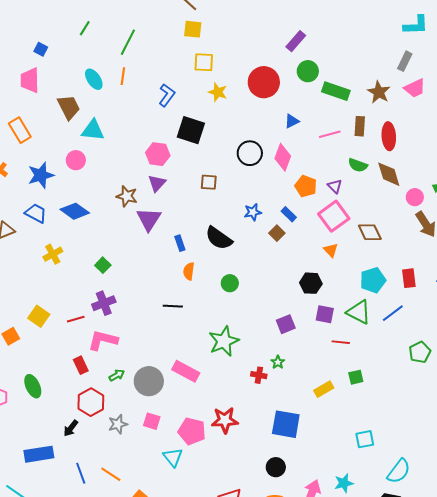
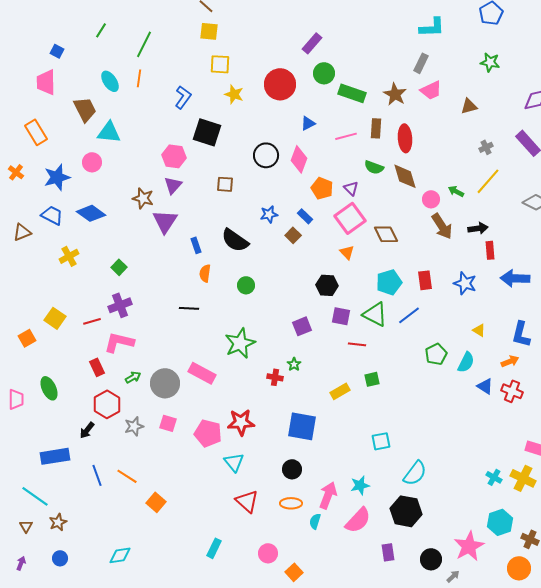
cyan triangle: (173, 457) -> (234, 462), moved

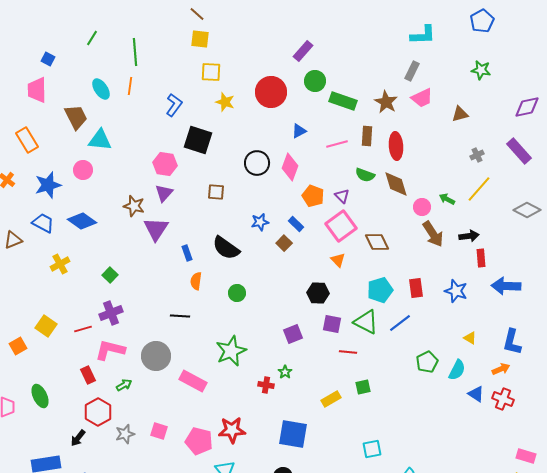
green line: (144, 44) -> (135, 52), turned -32
gray circle: (165, 383) -> (156, 356), moved

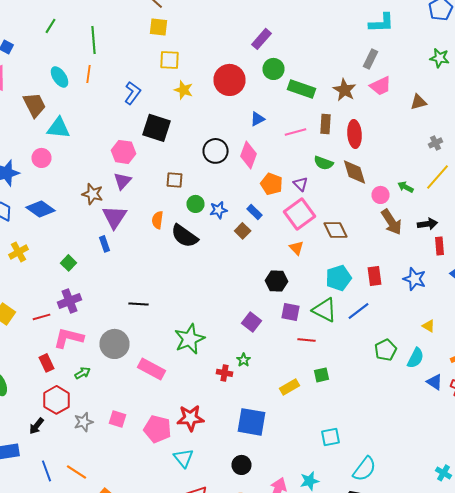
blue rectangle: (187, 253) -> (104, 244), moved
orange semicircle: (196, 281) -> (158, 220), moved
green circle: (237, 293) -> (196, 204), moved
purple square: (293, 334) -> (252, 322), turned -30

